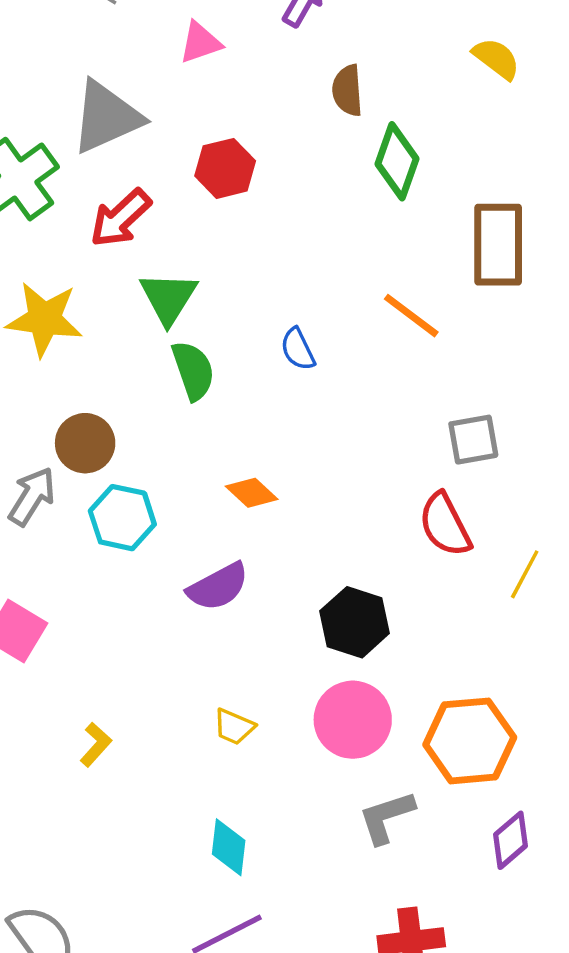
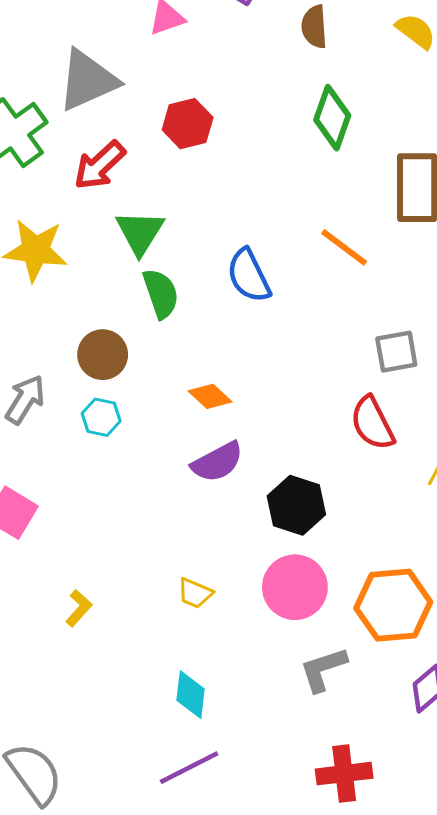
brown semicircle: (347, 90) -> (314, 27), moved
blue semicircle: (298, 349) -> (249, 276), size x1.5
brown circle: (85, 443) -> (103, 355), moved
cyan hexagon: (122, 518) -> (101, 417), size x0.7
purple semicircle: (218, 587) -> (217, 462), moved

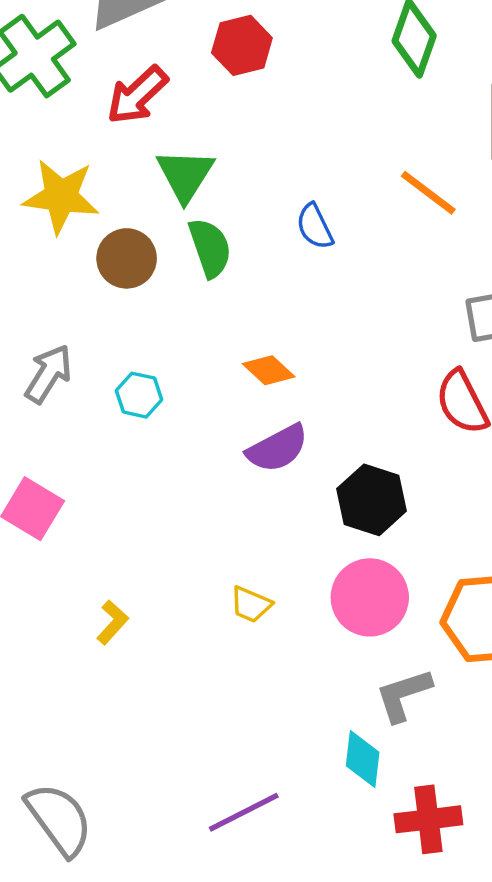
blue semicircle: (249, 276) -> (315, 226), size x0.7
brown circle: (103, 355) -> (127, 258), moved
cyan diamond: (191, 695) -> (363, 759), moved

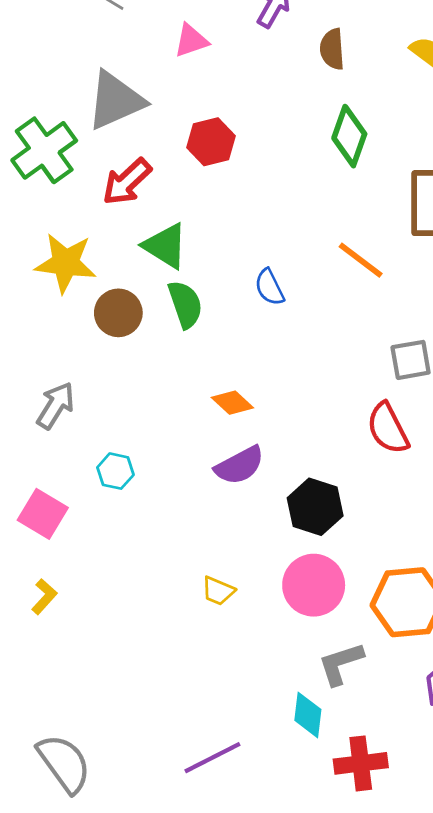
green triangle: (185, 175) -> (165, 246), turned -30
cyan hexagon: (139, 395) -> (115, 471), moved
yellow L-shape: (112, 622) -> (44, 597), moved

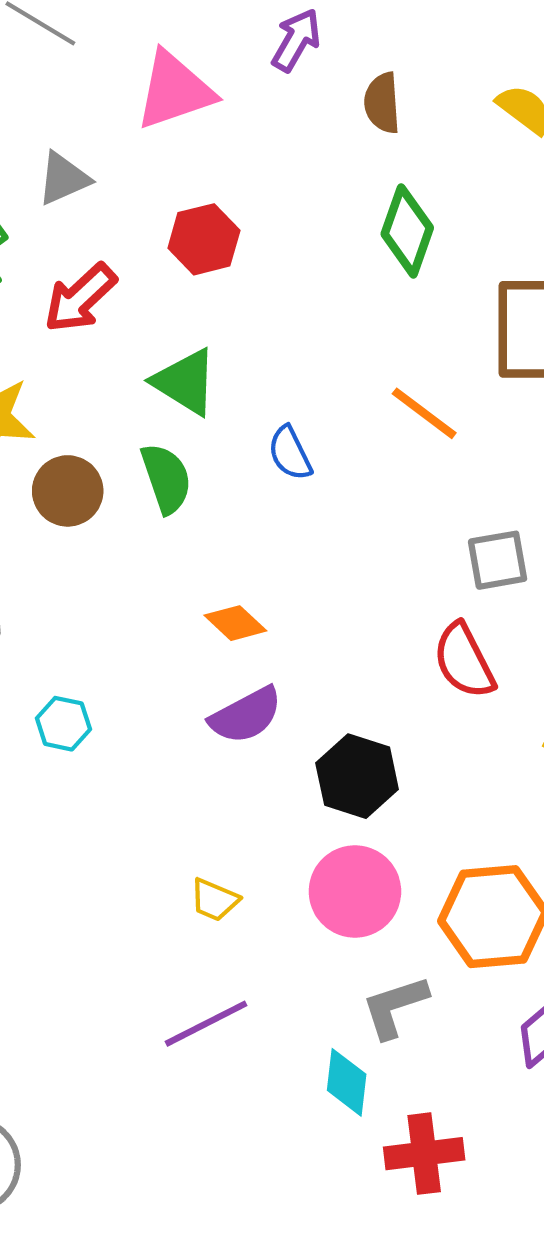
pink triangle: (191, 41) -> (175, 90), size x1.6
gray triangle: (115, 100) -> (63, 178), size x0.6
green triangle: (165, 246) -> (185, 382), moved
purple line: (212, 758) -> (206, 1024), moved

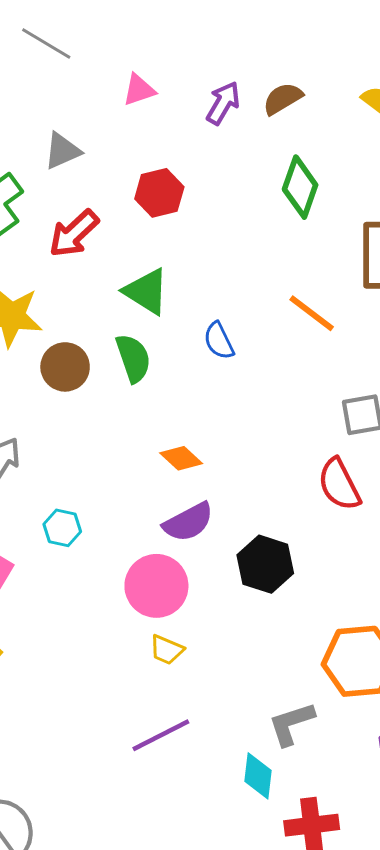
purple arrow: (296, 40) -> (223, 103), moved
pink triangle: (175, 90) -> (139, 90), size x0.6
brown semicircle: (382, 103) -> (283, 99), turned 63
pink circle: (355, 891) -> (156, 586), moved

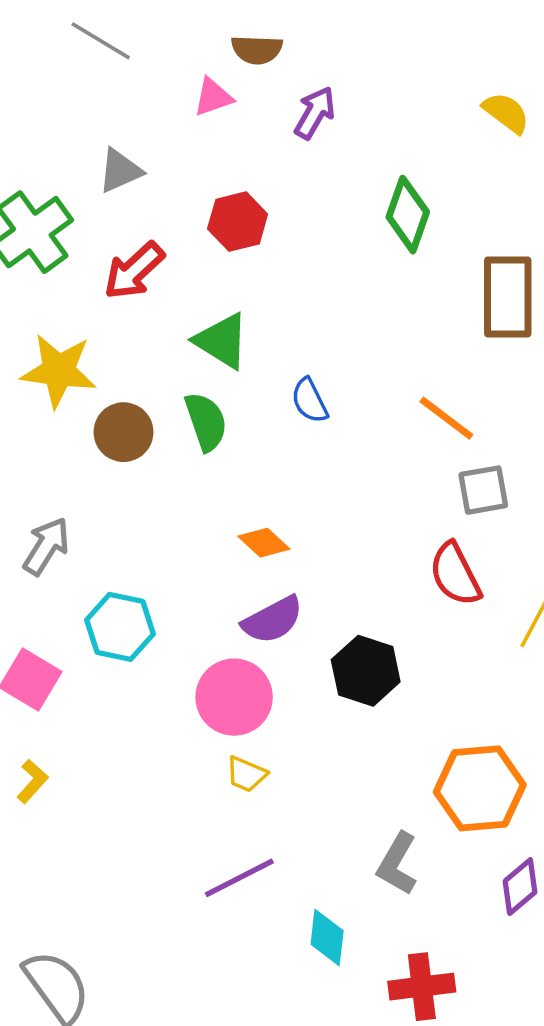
brown semicircle: (283, 99) -> (257, 50), moved, turned -147
orange line: (312, 313) -> (446, 418), moved
cyan hexagon: (62, 528) -> (120, 627), size x1.5
gray L-shape: (291, 724) -> (397, 864), turned -42
cyan diamond: (258, 776) -> (327, 937), moved

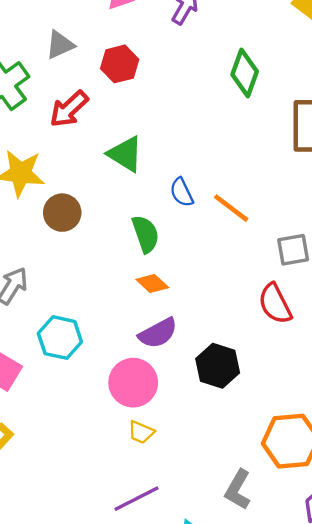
red hexagon: (238, 222) -> (120, 64), moved
orange line: (446, 418) -> (231, 208), moved
green semicircle: (206, 422) -> (146, 234), moved

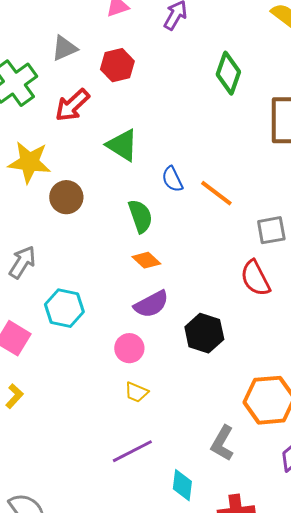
pink circle: (133, 383) -> (129, 348), size x0.7

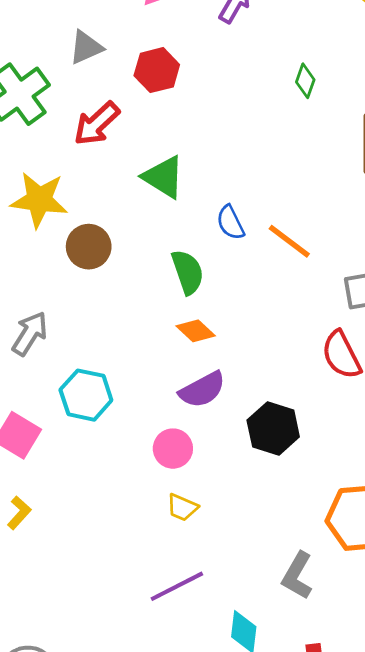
green diamond: (228, 73) -> (305, 81), size x0.6

